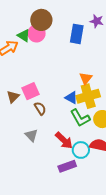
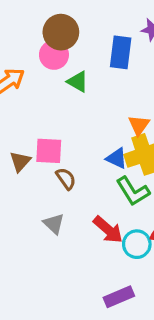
green triangle: (24, 36) -> (78, 82), moved
pink square: (31, 91) -> (49, 151), turned 30
purple rectangle: (67, 166) -> (119, 297), moved

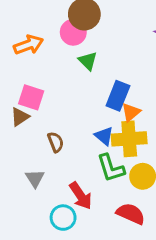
blue rectangle: (121, 52) -> (118, 96), moved
pink square: (49, 151) -> (31, 97), moved
cyan circle: (137, 244) -> (63, 218), moved

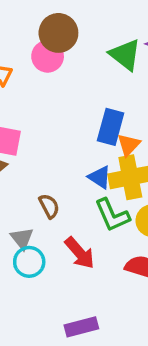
green triangle: (88, 61) -> (125, 55), moved, size x1.4
brown semicircle: (56, 142) -> (49, 206), moved
cyan circle: (63, 218) -> (29, 262), moved

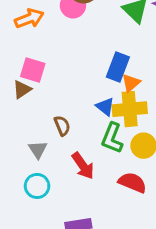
green L-shape: (112, 215) -> (112, 138), turned 40
cyan circle: (29, 262) -> (37, 186), moved

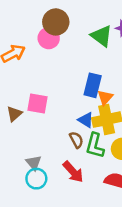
pink square: (33, 70) -> (38, 104), moved
brown semicircle: (62, 126) -> (76, 140), moved
cyan circle: (37, 186) -> (36, 179), moved

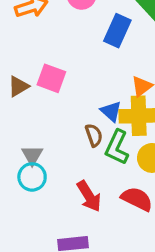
blue rectangle: (93, 85) -> (117, 31), moved
red arrow: (73, 172) -> (89, 196), moved

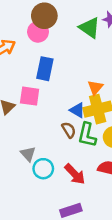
blue rectangle: (117, 31) -> (45, 69), moved
cyan circle: (32, 177) -> (43, 169), moved

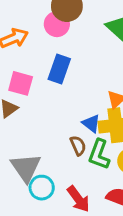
pink square: (30, 96) -> (21, 83), moved
gray triangle: (28, 154) -> (26, 168), size x1.6

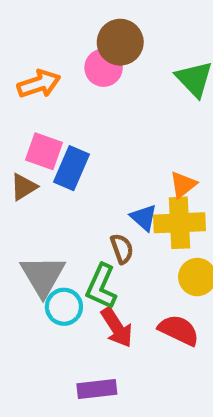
blue rectangle: (59, 69) -> (72, 168), moved
green L-shape: (99, 154) -> (101, 286), moved

